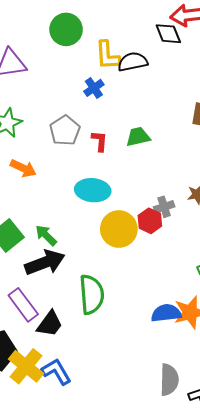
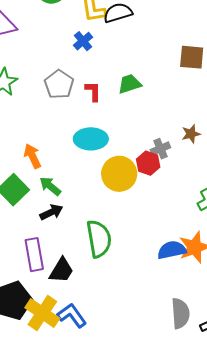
orange arrow: (23, 168) -> (32, 156), moved, turned -135
black arrow: (45, 262) -> (51, 212), size x0.6
purple rectangle: (23, 305) -> (34, 255), turned 32

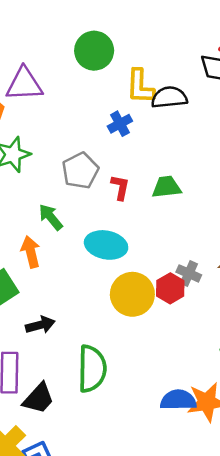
gray cross: (160, 149) -> (189, 273), turned 36
green arrow: (50, 186) -> (51, 217), moved

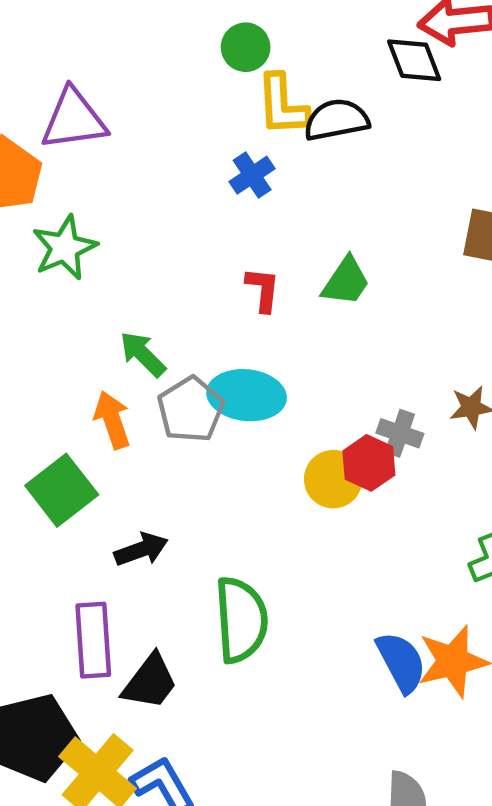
green circle: (94, 51) -> (246, 47), moved, size x0.7
gray pentagon: (80, 171) -> (191, 410), moved
green trapezoid: (166, 187) -> (346, 281), turned 136
yellow circle: (132, 294) -> (333, 479), moved, size x0.7
blue semicircle: (178, 400) -> (401, 662), turned 68

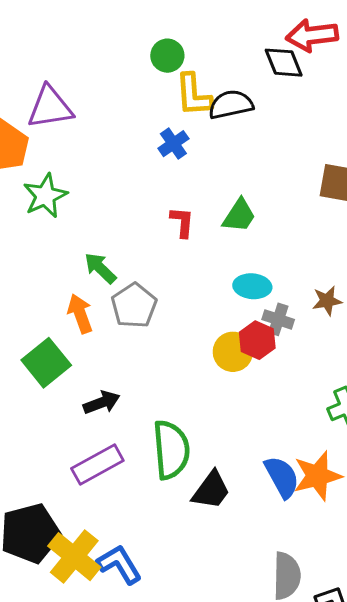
cyan ellipse: (247, 395) -> (252, 286), moved, size x0.7
purple rectangle: (93, 640) -> (97, 465), moved, turned 66
black trapezoid: (150, 682) -> (211, 490), moved

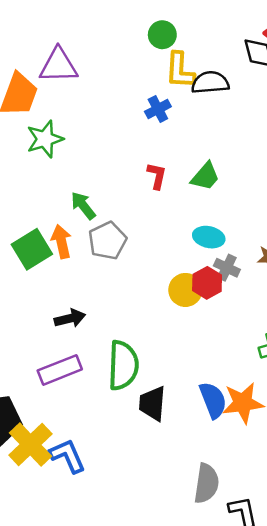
green square: (46, 363) -> (32, 249), moved
black trapezoid: (211, 490) -> (152, 404), turned 141

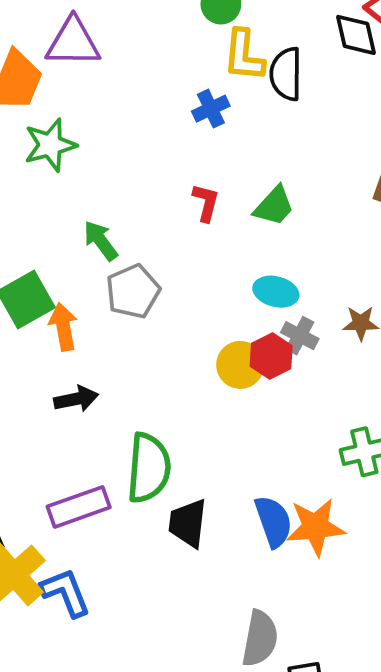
black semicircle: (210, 83) -> (286, 74), turned -87
orange arrow: (61, 242) -> (63, 327), moved
purple rectangle: (60, 370) -> (79, 507), moved

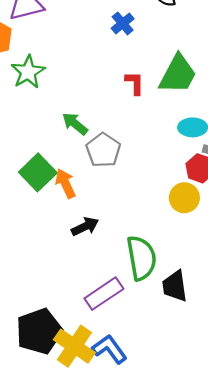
green trapezoid: (274, 206) -> (178, 74), size x1.5
yellow circle: (240, 365) -> (184, 198), moved

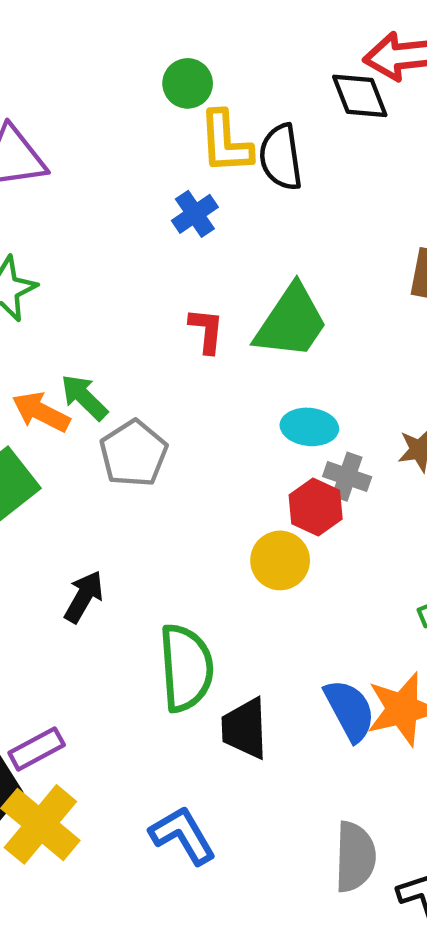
orange arrow: (65, 183) -> (41, 412), moved, turned -44
black arrow: (85, 226) -> (84, 597), turned -40
purple rectangle: (104, 294) -> (37, 749), moved, size x0.7
blue L-shape: (109, 349) -> (183, 835), moved

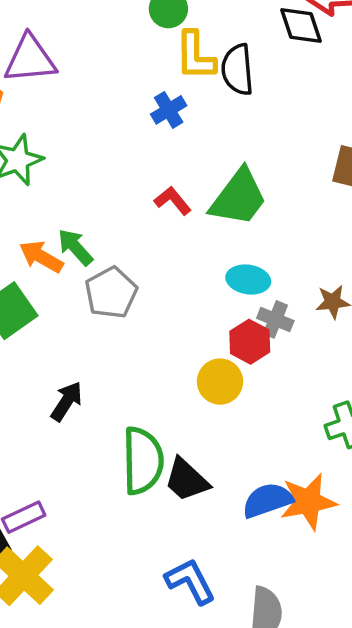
red L-shape: (207, 331) -> (173, 201), turned -48
blue semicircle: (350, 710) -> (268, 500), turned -84
black trapezoid: (245, 728) -> (187, 480), moved, turned -48
blue L-shape: (183, 835) -> (190, 581), moved

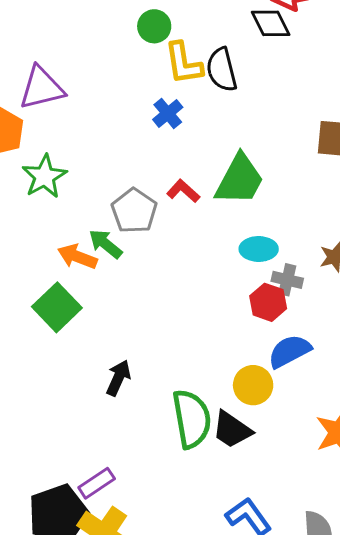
gray pentagon: (111, 293) -> (134, 211), moved
yellow circle: (220, 382) -> (253, 385), moved
blue semicircle: (268, 500) -> (290, 351), moved

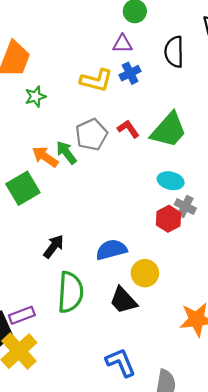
yellow L-shape: (184, 63) -> (96, 80), moved, turned -80
purple triangle: (42, 88) -> (122, 44), moved, size x0.6
green star: (44, 176) -> (35, 96), size x0.7
blue semicircle: (290, 351) -> (111, 250), moved
green semicircle: (192, 419) -> (70, 292), moved

